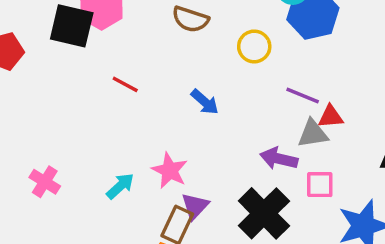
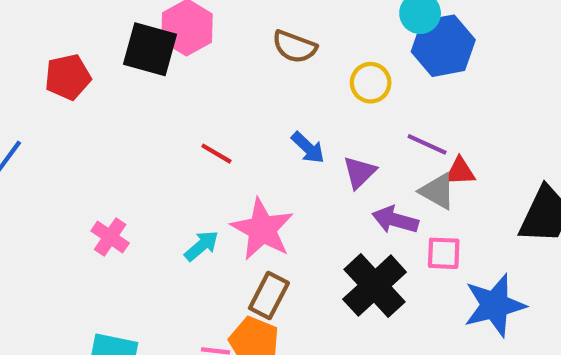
red line: (125, 84) -> (216, 154), moved
gray triangle: (313, 134) -> (438, 191), turned 36
pink star: (170, 171) -> (262, 229), size x1.4
purple triangle: (195, 206) -> (359, 172), moved

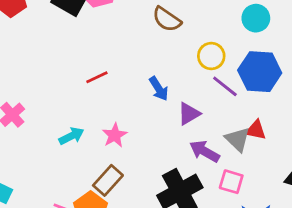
blue hexagon: (443, 46) -> (260, 72), moved
purple line: (427, 144) -> (225, 86), moved
red line: (216, 154) -> (97, 77), turned -70
pink star: (262, 229) -> (115, 135), size x0.6

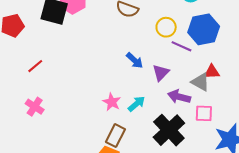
red line: (97, 77) -> (35, 66), moved
cyan arrow: (71, 136) -> (136, 104), moved

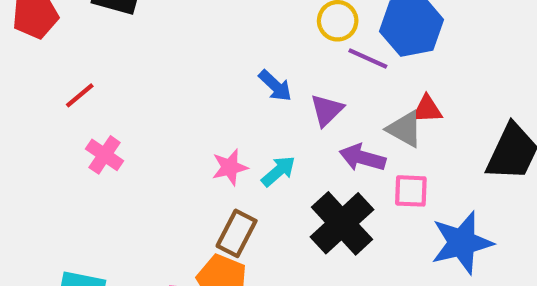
pink star: (112, 102) -> (230, 167), turned 30
pink cross: (35, 107) -> (105, 155), moved

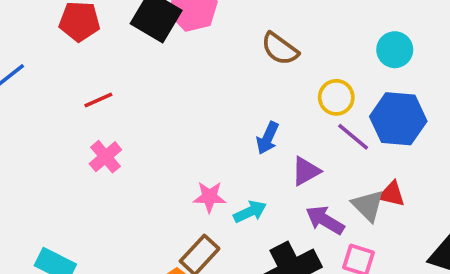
blue arrow: (275, 86) -> (268, 138), turned 56

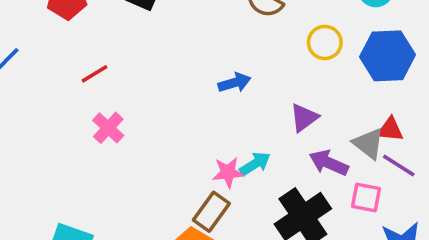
purple line: (353, 137) -> (399, 166), moved
blue arrow: (268, 138) -> (234, 83), moved, turned -124
pink star: (209, 197) -> (228, 172), moved

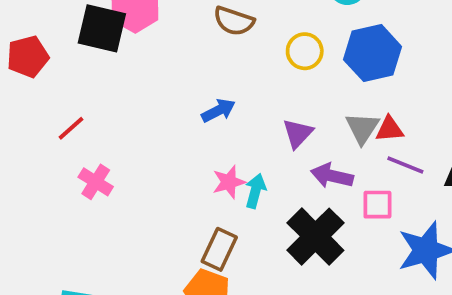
gray triangle: (368, 144) -> (362, 128), moved, turned 36
cyan arrow: (255, 164) -> (255, 191), turned -32
pink star: (228, 172) -> (229, 182), moved

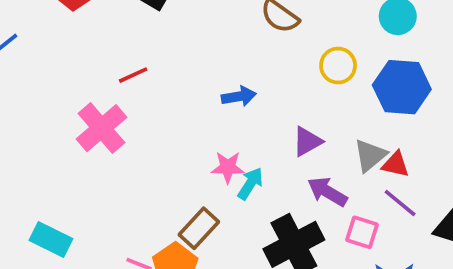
red line: (71, 128) -> (133, 75), moved
pink cross: (96, 182) -> (102, 128), size x1.5

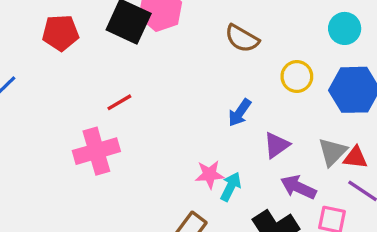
blue arrow: (239, 96) -> (240, 113), moved, turned 140
pink cross: (102, 128) -> (96, 151), turned 30

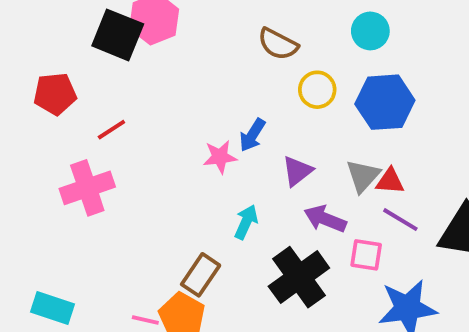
red pentagon: (60, 33) -> (55, 94), moved
brown semicircle: (242, 38) -> (278, 44), moved
pink star: (210, 174) -> (220, 157), moved

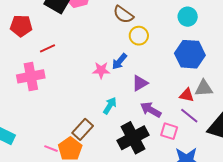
brown semicircle: (278, 44) -> (123, 15), moved
yellow circle: (317, 90) -> (139, 36), moved
gray triangle: (363, 176) -> (204, 88), moved, turned 36

